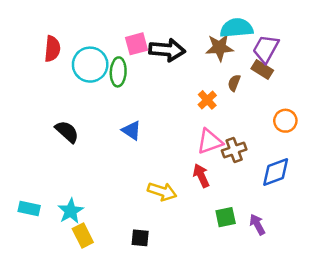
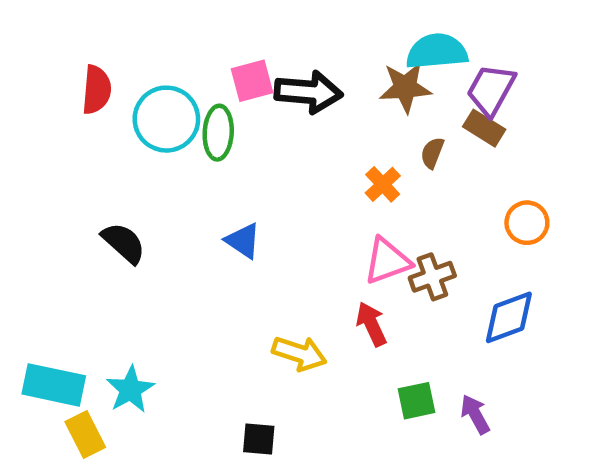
cyan rectangle: (29, 209) -> (54, 385), size x1.5
yellow rectangle: (83, 235) -> (85, 435), moved

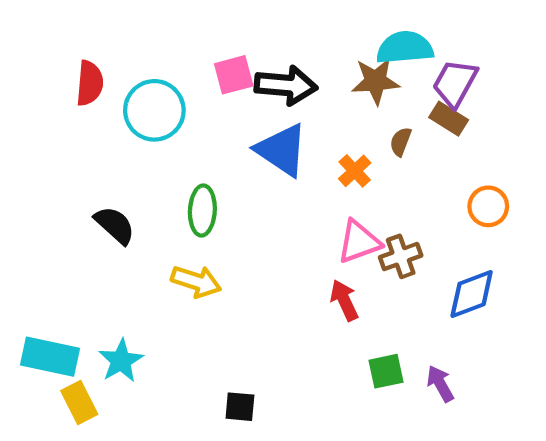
green ellipse: (218, 133) -> (202, 211), moved
blue triangle: (243, 241) -> (282, 150), moved, size x1.6
yellow arrow: (299, 353) -> (196, 281), moved

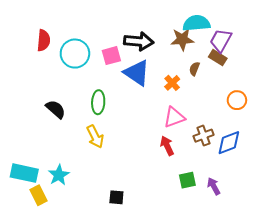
pink square: (234, 75) -> (111, 56), moved
brown cross: (401, 256) -> (204, 136), moved
yellow arrow: (196, 281) -> (95, 137), turned 45

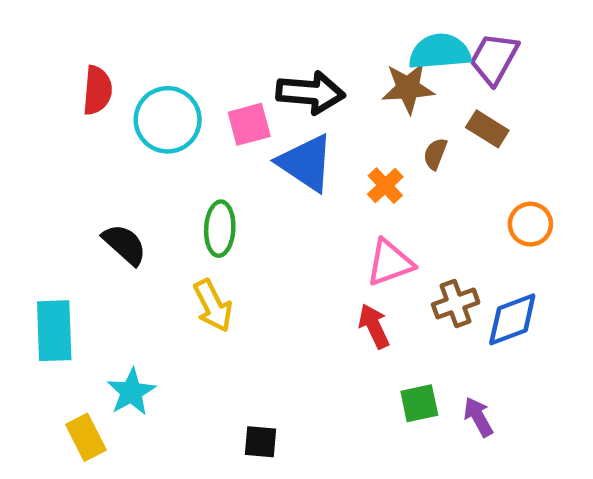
purple trapezoid: (221, 40) -> (494, 59), moved
cyan rectangle: (24, 173) -> (54, 331), moved, turned 76

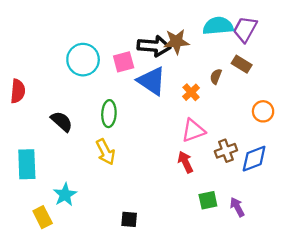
brown star: (408, 88) -> (176, 42), moved
red semicircle: (97, 90) -> (18, 91), moved

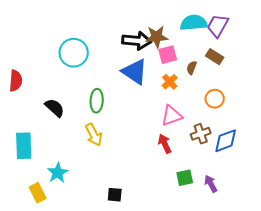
pink square: (124, 62) -> (168, 55), moved
orange circle: (263, 111) -> (215, 99), moved

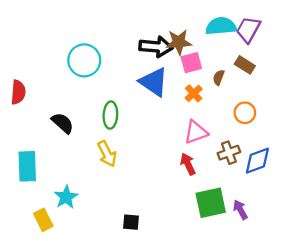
green square: (185, 178) -> (211, 203), size x1.6

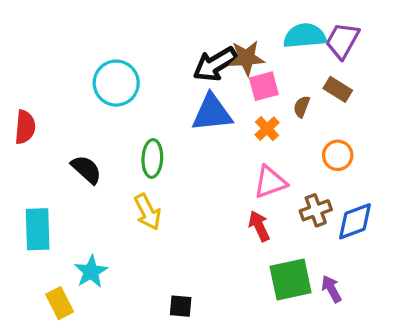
black arrow: (156, 47) -> (215, 64), turned 144
blue triangle: (154, 82) -> (212, 113), turned -40

